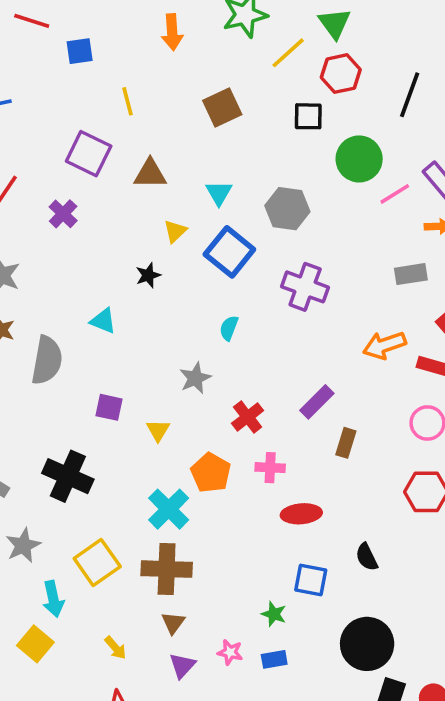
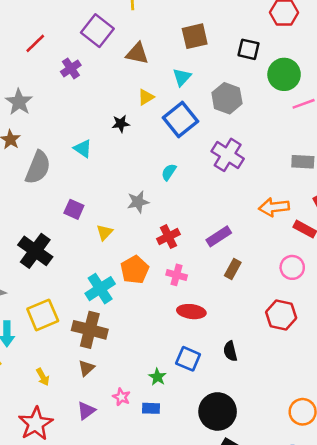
brown square: (222, 108) -> (195, 36), moved
black square: (308, 116) -> (249, 49), moved
purple triangle: (182, 666) -> (86, 411), moved

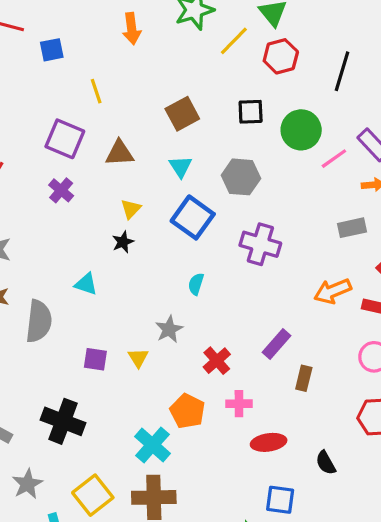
purple cross: (71, 68) -> (61, 190), moved
yellow triangle: (146, 97) -> (131, 209), moved
yellow triangle: (105, 232) -> (138, 358), moved
black semicircle: (230, 351) -> (326, 463), moved

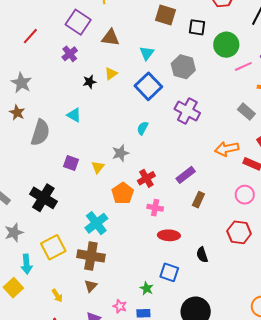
brown square: (182, 114) -> (166, 15), moved, turned 35
gray rectangle: (352, 228) -> (246, 112), turned 42
black star: (123, 242) -> (90, 82), moved
orange pentagon: (187, 411) -> (123, 193), moved

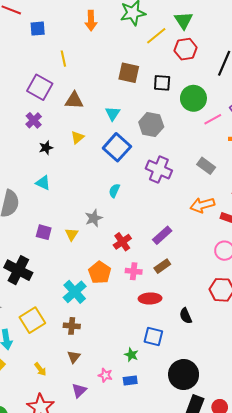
black star: (90, 82) -> (46, 148), moved
gray rectangle: (246, 112) -> (206, 166), moved
orange pentagon: (123, 193) -> (100, 272), moved
brown rectangle: (198, 200) -> (162, 266), moved, turned 35
brown cross: (91, 256) -> (72, 326), size x0.6

